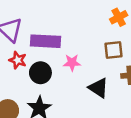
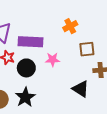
orange cross: (119, 17) -> (70, 26), moved
black triangle: (98, 88) -> (81, 89), moved

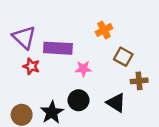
brown square: (87, 49) -> (123, 57), turned 35
black circle: (26, 68) -> (79, 100), moved

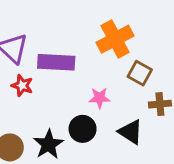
orange cross: (104, 30) -> (115, 39), size x1.6
pink star: (83, 69) -> (100, 98), moved

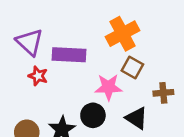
brown square: (140, 73) -> (132, 67), moved
pink star: (100, 98) -> (108, 87), size x1.4

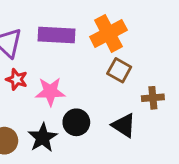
purple rectangle: (69, 55) -> (56, 35), moved
pink star: (108, 87) -> (50, 92), moved

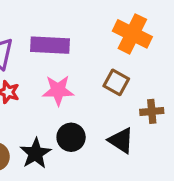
orange cross: (108, 33) -> (132, 34), moved, turned -36
pink star: (50, 92) -> (58, 90), moved

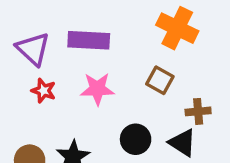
black circle: (71, 137) -> (136, 139), moved
black triangle: (121, 140) -> (182, 143), moved

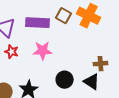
brown square: (160, 80) -> (64, 16), moved

